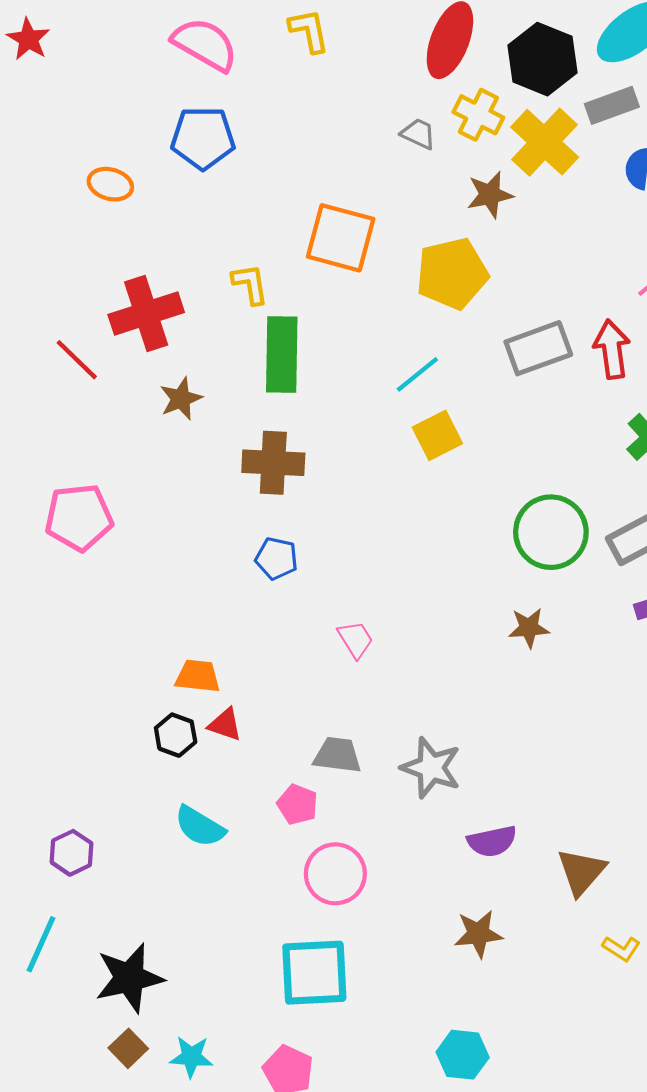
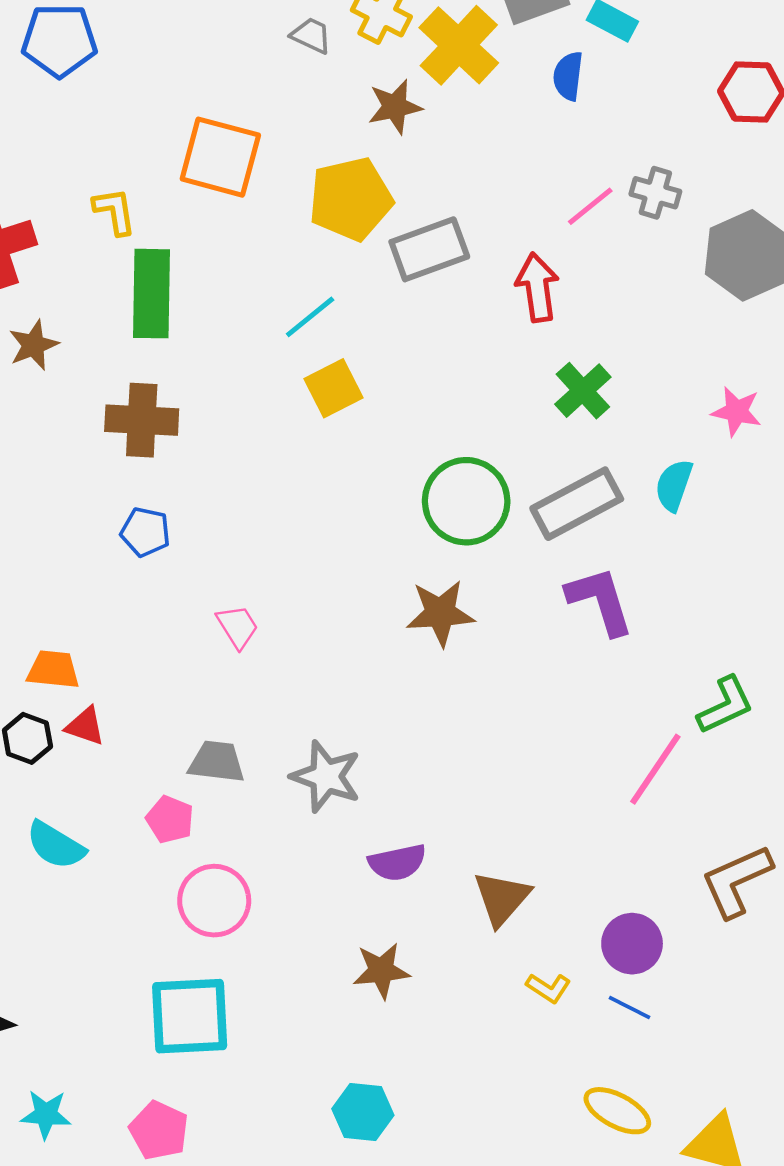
gray rectangle: (538, 348) -> (429, 249), moved
brown star: (529, 628) -> (440, 613), size x1.4

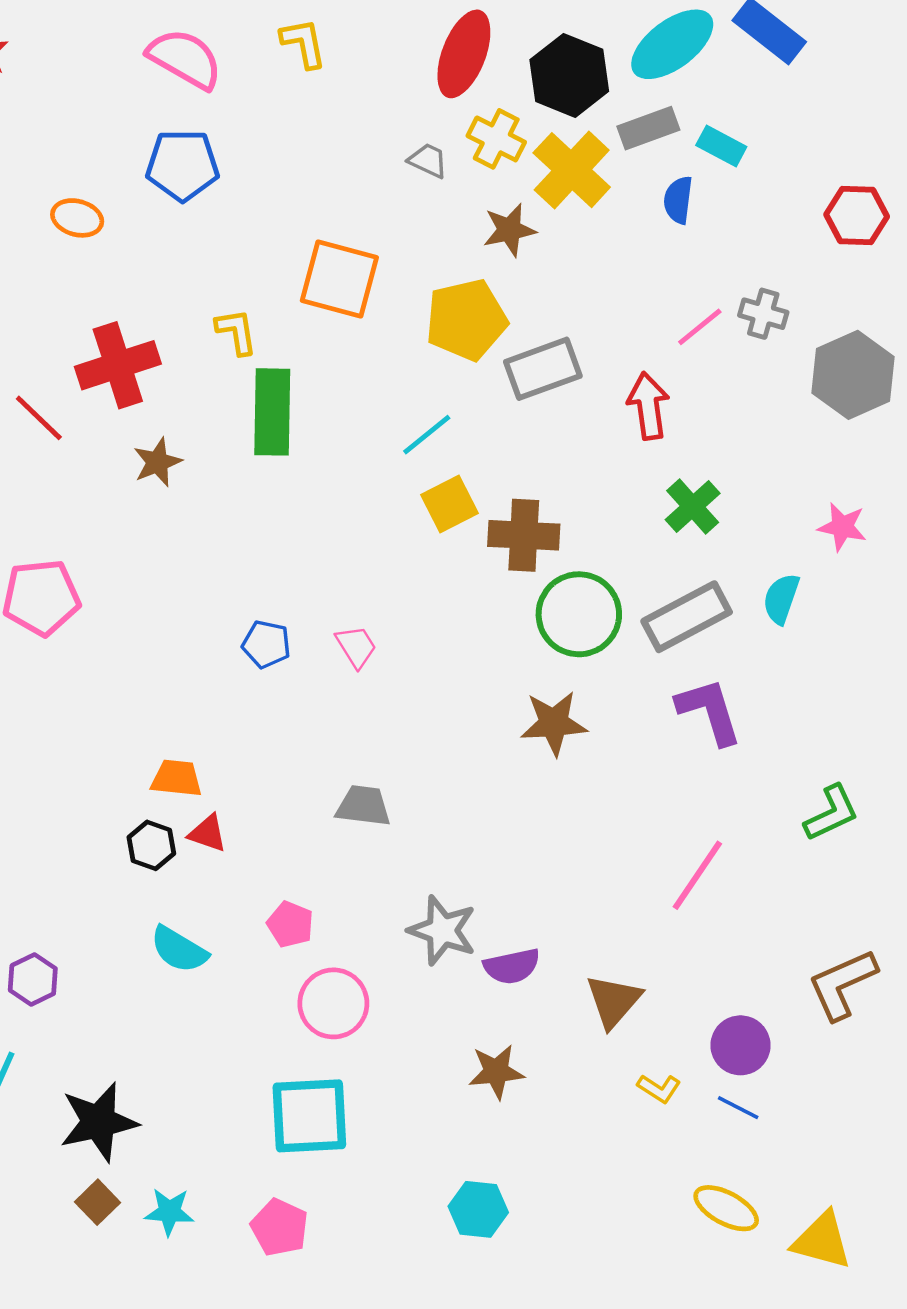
brown cross: (142, 420) -> (524, 535), moved
pink trapezoid: (238, 627) -> (356, 647), moved
gray trapezoid: (217, 762) -> (363, 806), moved
pink line: (655, 769) -> (697, 875), moved
gray star: (326, 776) -> (442, 930), moved

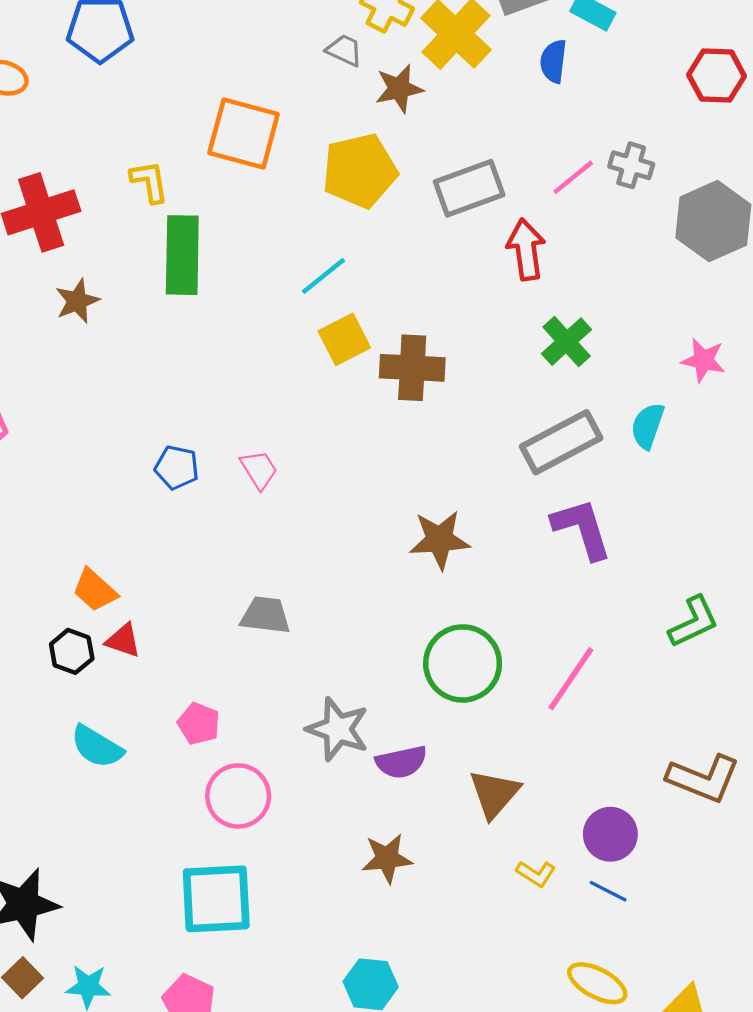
gray trapezoid: (428, 160) -> (344, 50), moved
gray rectangle: (543, 369) -> (469, 188), moved
green circle: (579, 614) -> (463, 663), moved
orange trapezoid: (177, 778) -> (95, 590), turned -144
brown L-shape: (842, 984) -> (703, 778), turned -134

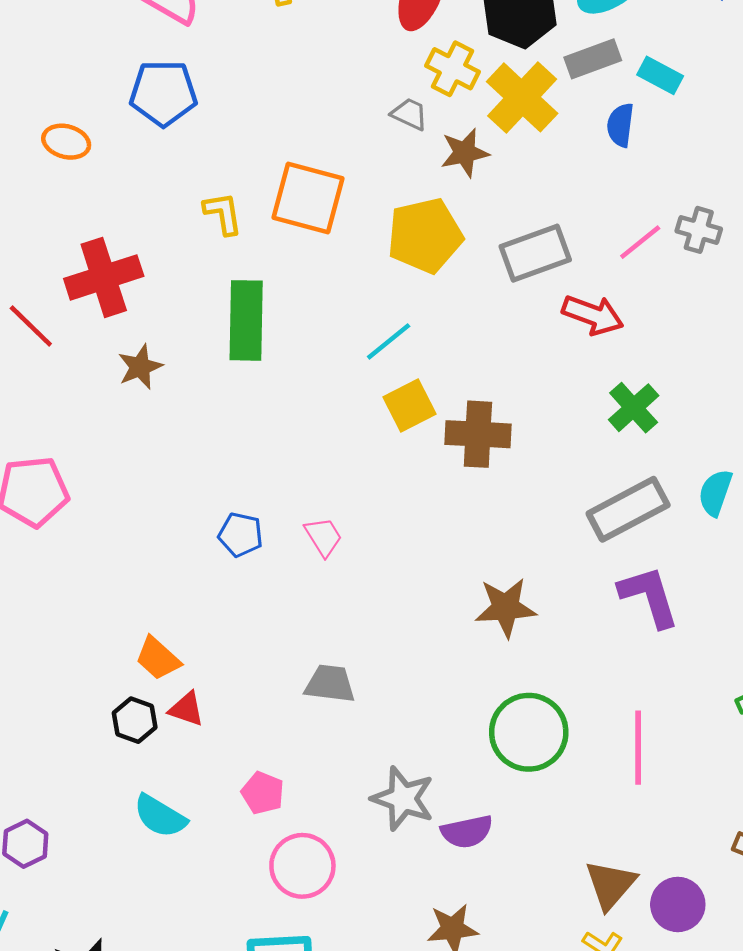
yellow L-shape: (149, 182) -> (223, 213), moved
red arrow: (526, 250) -> (593, 315), turned 118
pink line: (571, 679) -> (638, 748), turned -34
brown triangle: (494, 794) -> (610, 885), moved

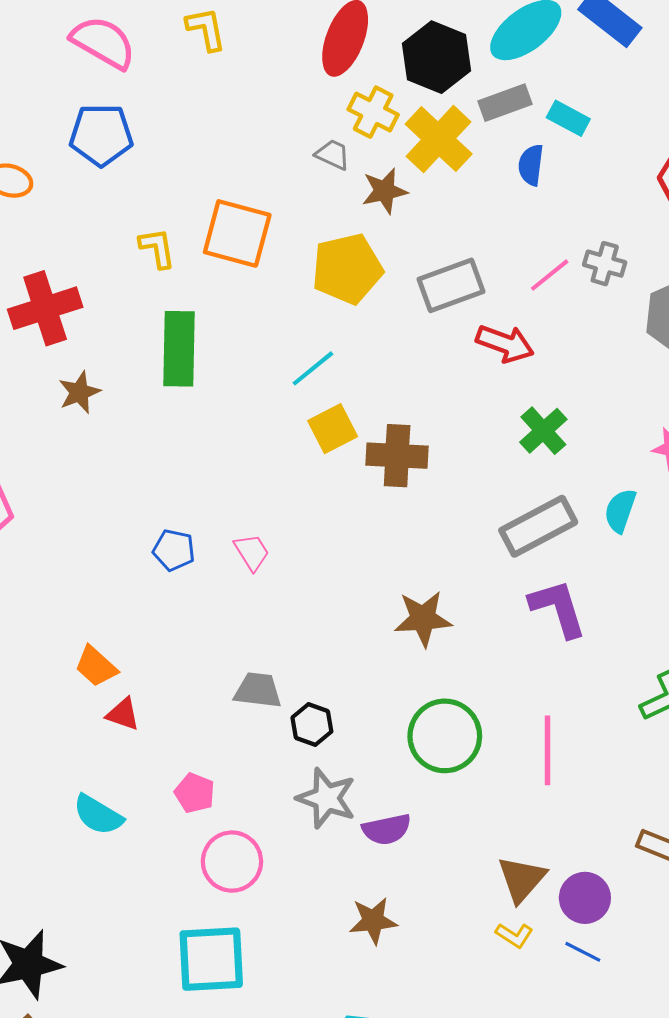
black hexagon: (135, 720) -> (312, 725), moved

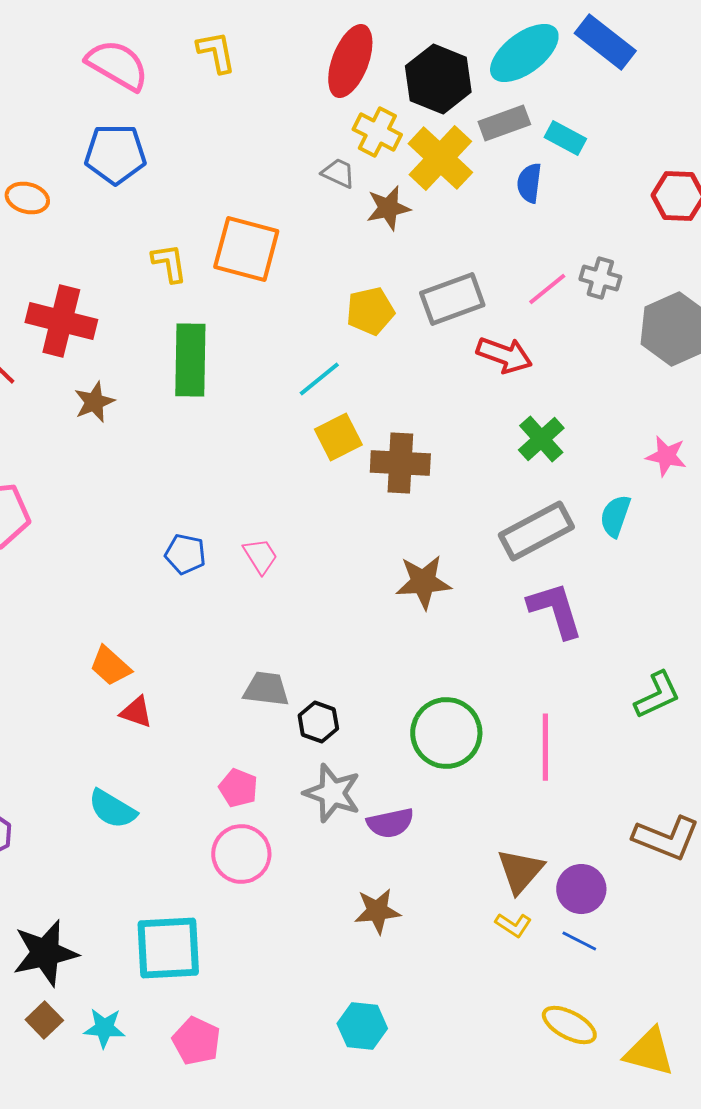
yellow pentagon: (347, 269) -> (370, 311), moved, size x0.7
red cross: (45, 308) -> (61, 321), turned 32
brown star: (423, 619) -> (423, 582), moved
pink pentagon: (195, 793) -> (238, 788), moved
cyan square: (211, 959) -> (168, 948), moved

